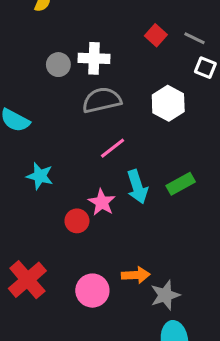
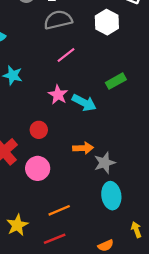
cyan arrow: (137, 187) -> (84, 103), moved, turned -45
red circle: (77, 221) -> (39, 130), moved
pink circle: (92, 291) -> (38, 168), moved

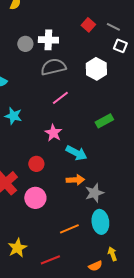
cyan arrow: (84, 103) -> (76, 153), moved
orange line: (59, 210) -> (69, 229), moved
yellow arrow: (136, 230) -> (112, 254), moved

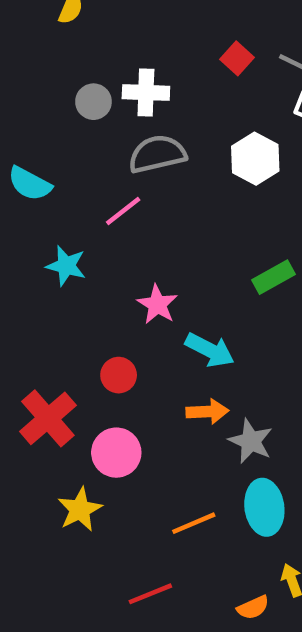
pink line: (60, 98) -> (123, 211), moved
gray star: (94, 193) -> (251, 441), turned -30
yellow star: (17, 248) -> (80, 510), moved

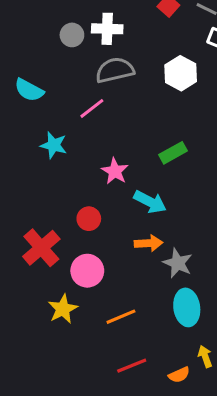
green rectangle: (274, 277) -> (173, 153), moved
orange line: (194, 523) -> (121, 317), moved
red line: (150, 594) -> (132, 366), moved

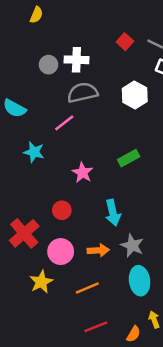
cyan arrow: (150, 202) -> (113, 213), moved, turned 50
orange arrow: (149, 243) -> (98, 250), moved
orange semicircle: (179, 375) -> (133, 334), turned -35

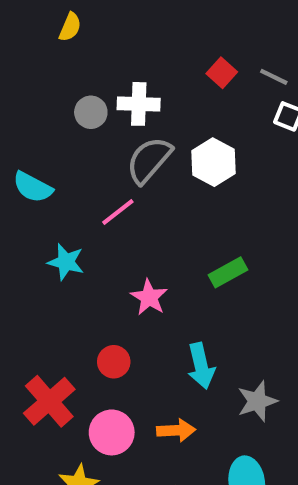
gray semicircle: (82, 93) -> (149, 160), turned -36
white hexagon: (135, 95) -> (214, 162), moved
gray star: (132, 245) -> (257, 401), moved, turned 30

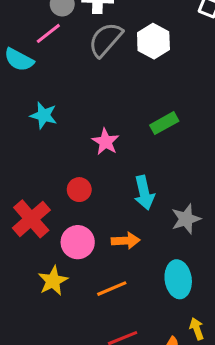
pink line: (118, 212) -> (48, 33), moved

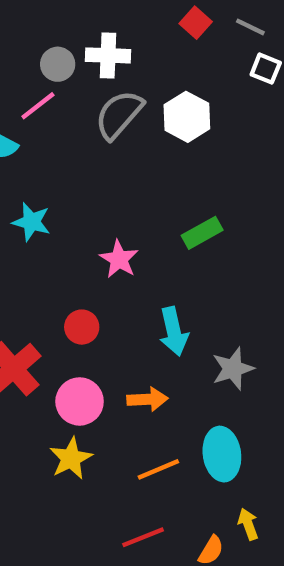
yellow star: (53, 281) -> (71, 458), moved
orange line: (112, 289) -> (158, 469), moved

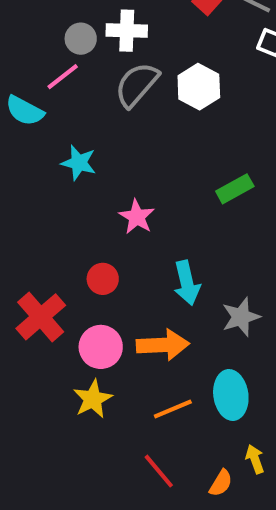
cyan star: (31, 222) -> (79, 163), moved
green rectangle: (202, 233) -> (235, 189), moved
orange arrow: (147, 399) -> (163, 345), size x1.4
red line: (143, 537) -> (159, 471), turned 72

